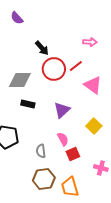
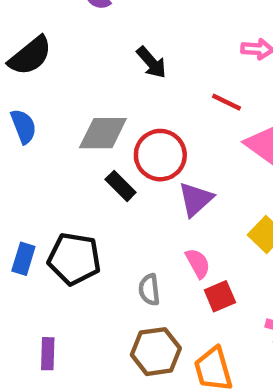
red line: (76, 66) -> (227, 102), turned 64
red circle: (54, 69) -> (160, 155), moved
black rectangle: (28, 104) -> (121, 186), turned 32

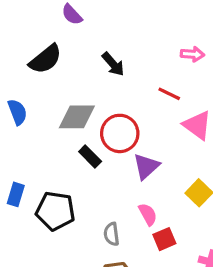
black semicircle: (30, 56) -> (45, 59), moved
blue rectangle: (23, 259) -> (16, 194), moved

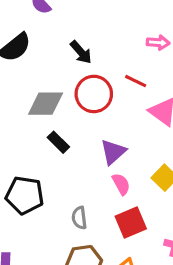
red circle: (120, 133) -> (94, 94), moved
pink semicircle: (148, 214) -> (121, 184), moved
red square: (164, 239) -> (131, 223), size x1.4

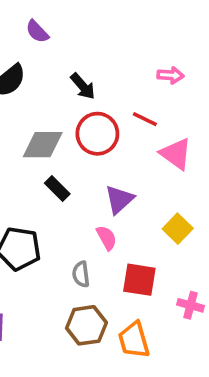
pink semicircle: (121, 184) -> (107, 238), moved
red square: (131, 223) -> (139, 280), turned 32

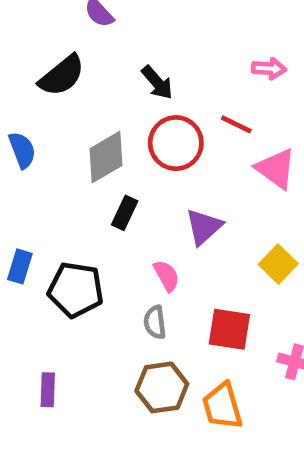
gray diamond: (43, 145) -> (106, 157), turned -30
black rectangle: (57, 188) -> (125, 213), turned 70
pink semicircle: (107, 238) -> (167, 276), moved

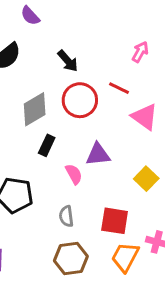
pink arrow: (269, 69) -> (140, 52), turned -65
purple triangle: (204, 227) -> (98, 154), turned 36
pink semicircle: (167, 276) -> (74, 174), moved
orange trapezoid: (222, 406) -> (125, 257), moved, turned 44

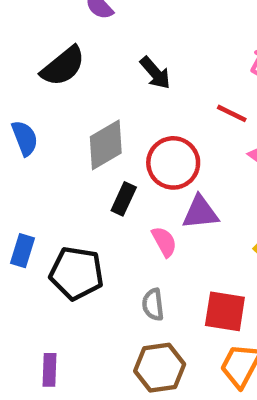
red circle: (80, 100) -> (173, 163), moved

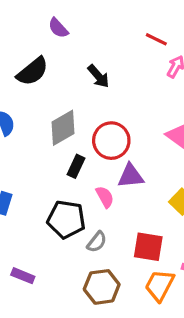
red line: (232, 113) -> (156, 39), moved
black pentagon: (76, 273) -> (66, 219), moved
gray semicircle: (153, 305) -> (97, 242), turned -135
purple rectangle: (49, 370) -> (23, 276), moved, turned -70

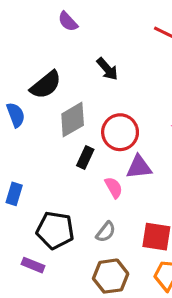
black semicircle: (33, 71) -> (46, 85), moved
black pentagon: (66, 219) -> (55, 230), moved

